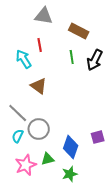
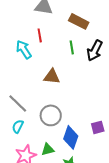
brown triangle: (39, 86) -> (52, 76), moved, turned -30
gray circle: (39, 129) -> (51, 115), moved

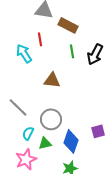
brown rectangle: (79, 21) -> (68, 25), moved
cyan semicircle: (18, 126) -> (28, 133), moved
green triangle: (48, 149) -> (45, 143), moved

